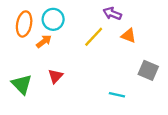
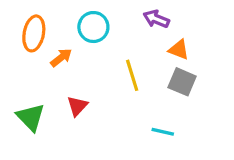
cyan circle: (53, 19) -> (93, 27), moved
yellow line: (94, 37) -> (132, 75), moved, turned -60
gray square: (148, 70) -> (182, 82), moved

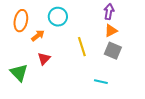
purple arrow: (156, 19) -> (109, 12), moved, turned 77
orange triangle: (179, 50) -> (111, 31), turned -48
red triangle: (77, 106) -> (44, 59), moved

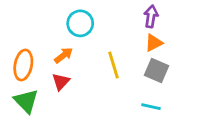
orange ellipse: (21, 21) -> (23, 65), moved
orange arrow: (38, 36) -> (64, 55), moved
cyan line: (101, 82) -> (151, 107), moved

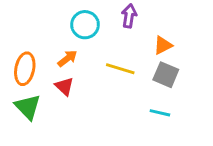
purple arrow: (151, 16) -> (129, 16), moved
yellow line: (114, 65) -> (120, 69), turned -56
red triangle: (61, 82) -> (64, 86), turned -30

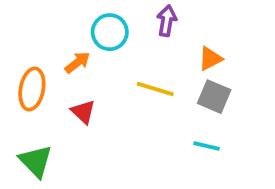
orange arrow: (67, 58) -> (77, 62), moved
green triangle: (28, 107) -> (36, 161), moved

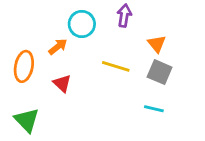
orange triangle: (210, 59) -> (157, 44), turned -42

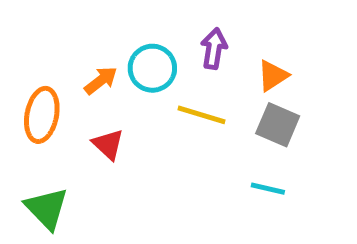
purple arrow: (124, 16) -> (214, 49), moved
cyan circle: (82, 24) -> (152, 68), moved
orange triangle: (157, 44) -> (273, 76), turned 36

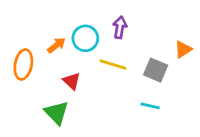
orange triangle: (273, 76) -> (183, 49), moved
red triangle: (108, 144) -> (72, 81), moved
green triangle: (47, 208) -> (56, 113), moved

